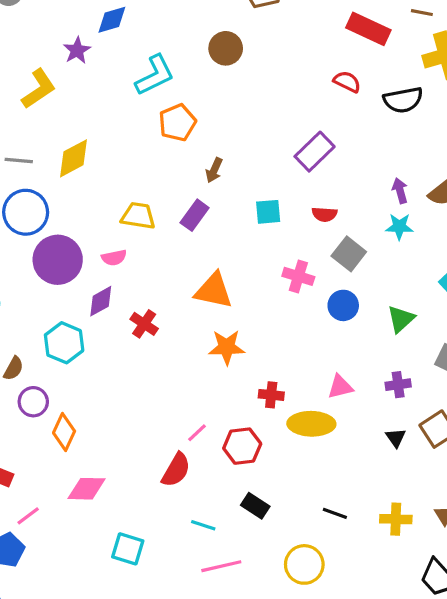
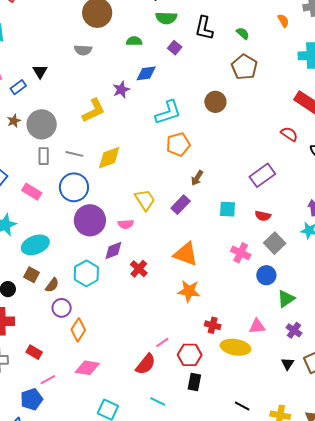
yellow trapezoid: (138, 216) -> (145, 200), turned 40
green triangle: (401, 319) -> (286, 299), moved
purple cross: (398, 385) -> (294, 330), turned 35
black rectangle: (255, 506) -> (194, 382), moved, turned 60

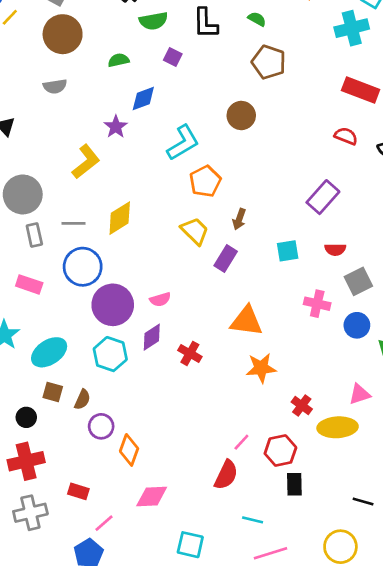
yellow trapezoid: (145, 200) -> (195, 231), moved
gray square: (275, 243) -> (358, 281), turned 30
cyan hexagon: (86, 273) -> (110, 354), moved
red cross: (213, 325) -> (302, 405), turned 35

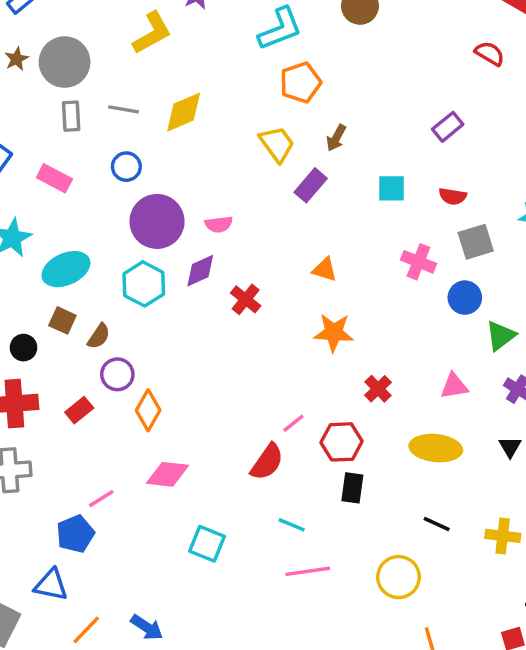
purple rectangle: (323, 197) -> (448, 127), size x0.7
blue circle: (83, 267) -> (126, 167), size x0.6
orange triangle: (246, 321) -> (325, 270), size x0.6
yellow ellipse: (338, 427) -> (436, 448), moved
red rectangle: (78, 491) -> (79, 410), moved, turned -66

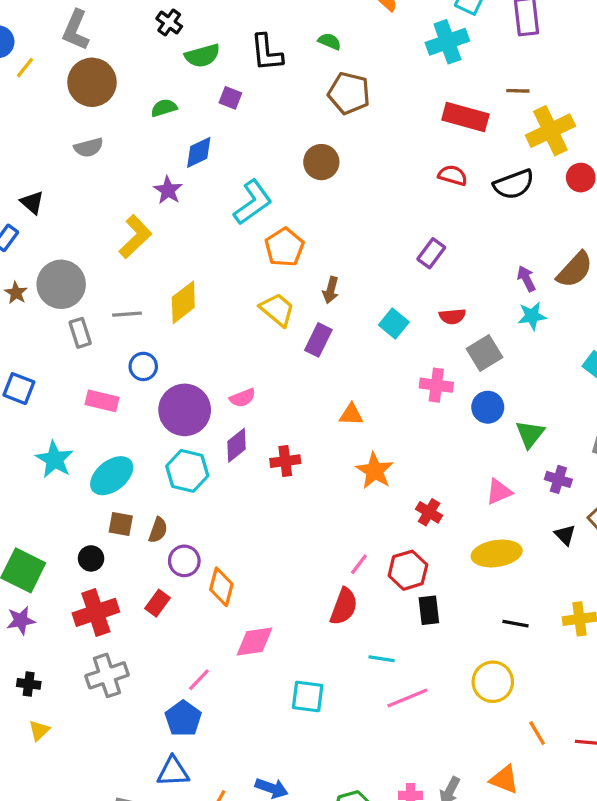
pink rectangle: (54, 178) -> (102, 401), moved
cyan square: (391, 188) -> (394, 324), turned -36
red cross: (246, 299) -> (285, 461), turned -32
orange star: (334, 333) -> (375, 471), turned -30

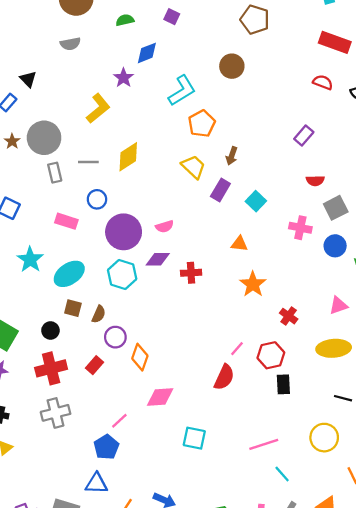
cyan square: (394, 324) -> (256, 201), moved
purple diamond: (236, 445) -> (158, 259), turned 35
cyan line: (382, 659) -> (282, 474), moved, turned 36

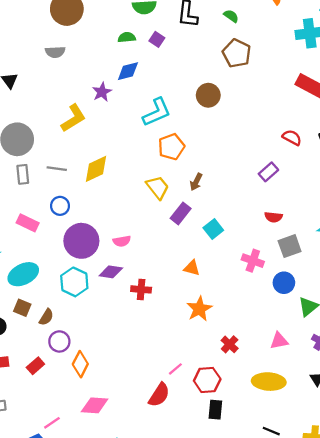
green semicircle: (125, 20) -> (127, 37), moved
red semicircle: (323, 82) -> (292, 137), moved

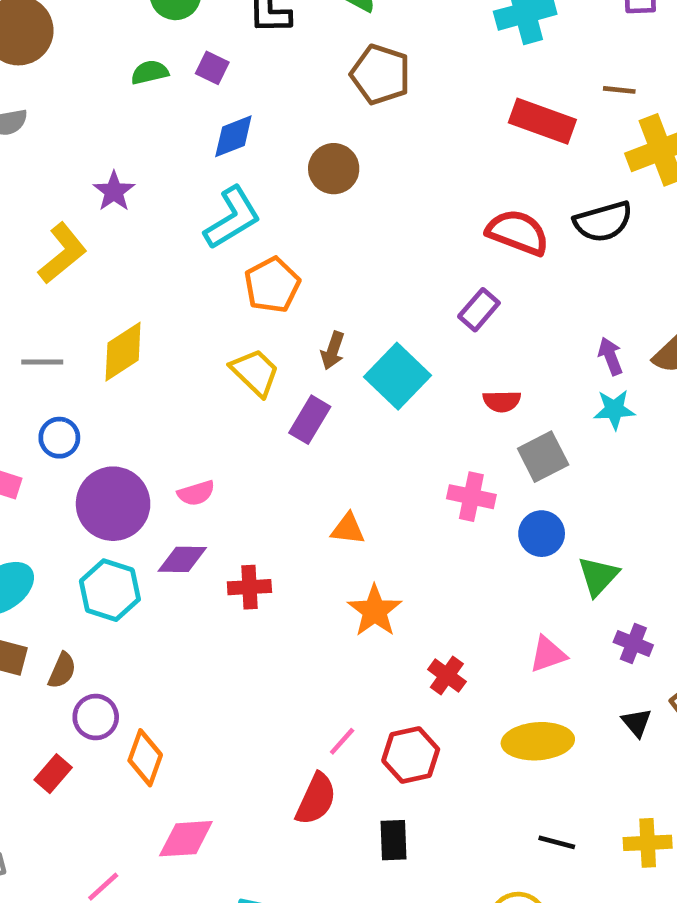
blue diamond: (128, 71) -> (233, 136), moved
red semicircle: (292, 137) -> (518, 232), size x1.5
cyan square: (213, 229) -> (397, 376), moved, size x1.5
black rectangle: (215, 410) -> (393, 840), moved

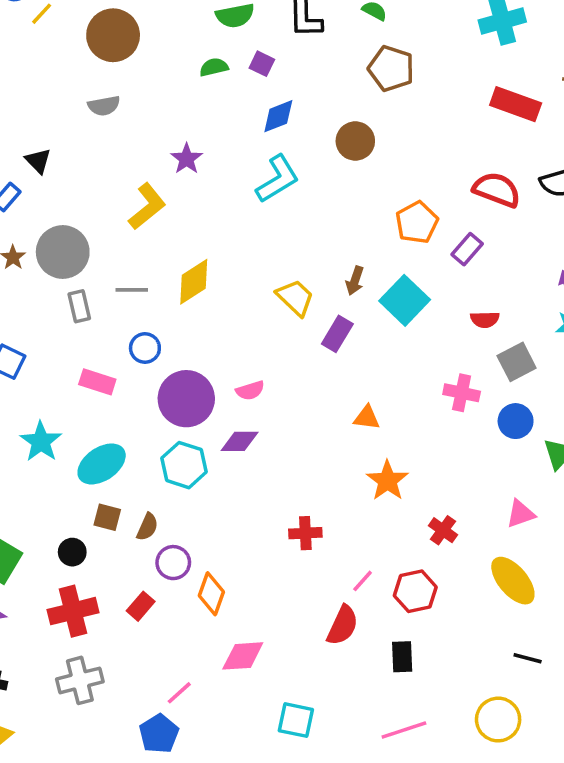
orange pentagon: (272, 285) -> (417, 222), moved
red cross: (249, 587) -> (305, 533), moved
yellow ellipse: (538, 741) -> (513, 581), turned 54

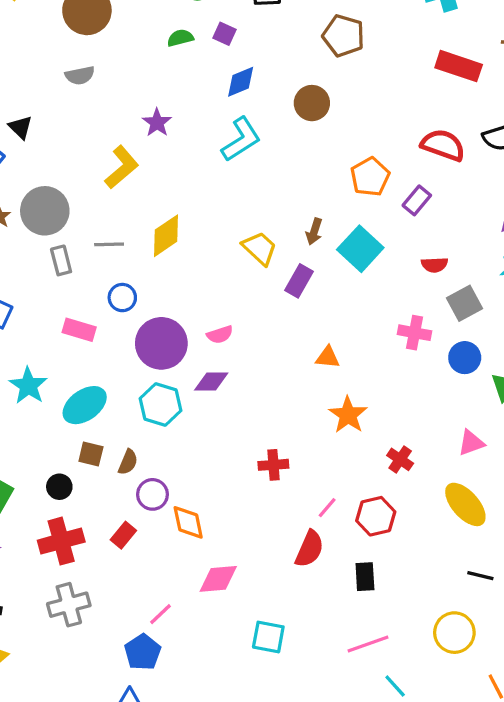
orange diamond: (211, 594) -> (188, 522), turned -30

